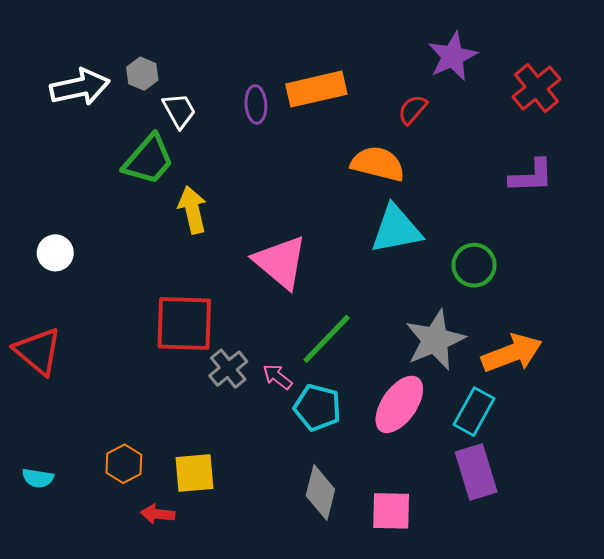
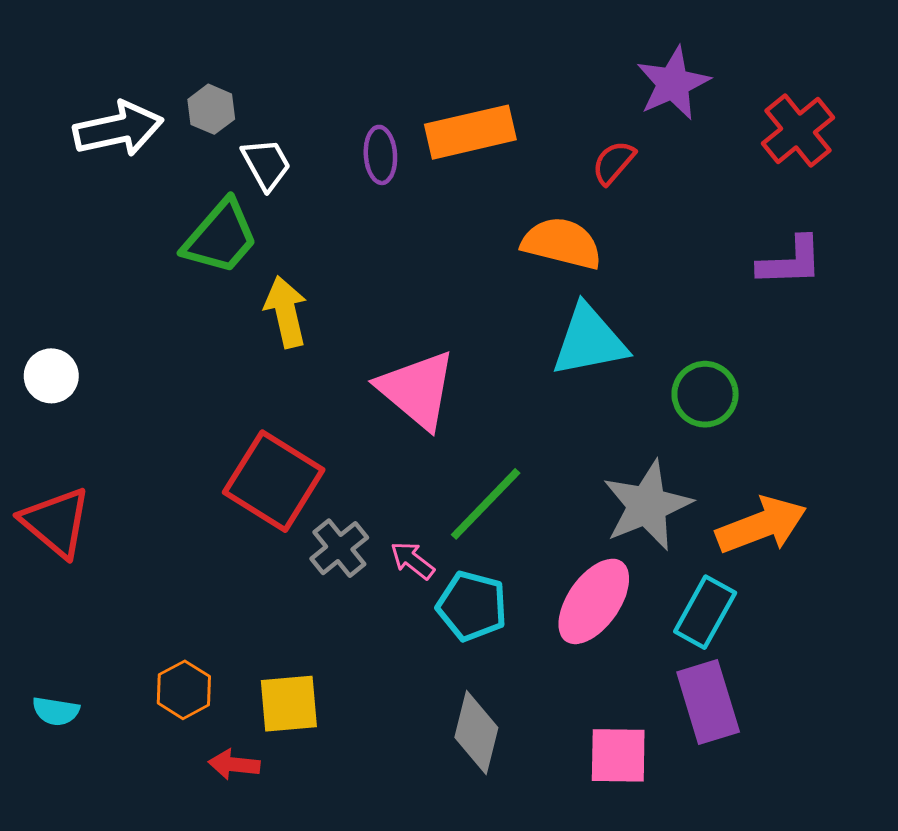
white circle: (55, 253) -> (51, 376), moved
red square: (184, 324) -> (274, 481), turned 30
pink square: (391, 511) -> (618, 755), moved

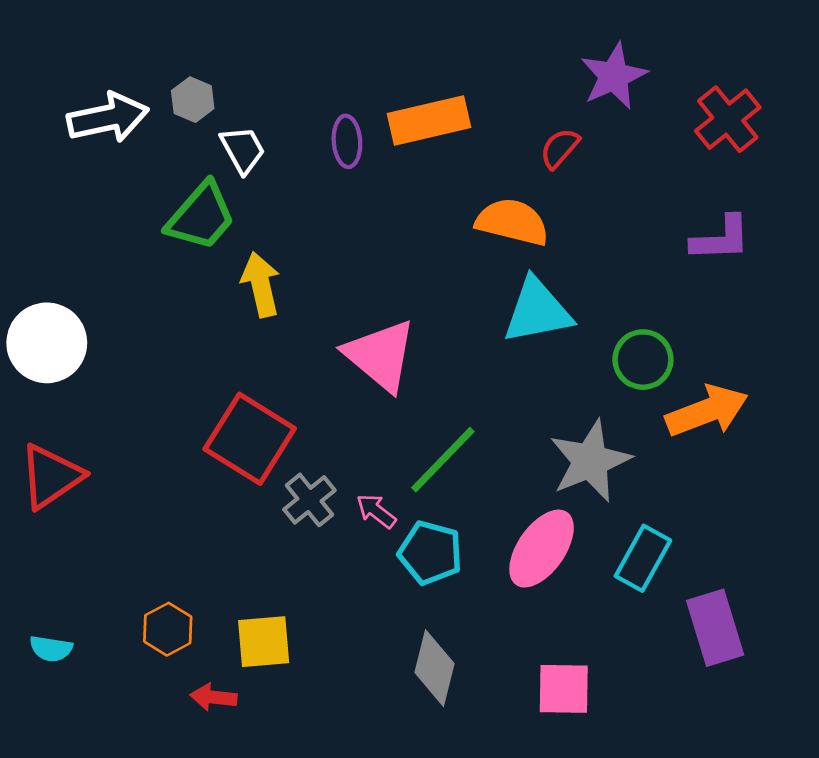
white circle: (51, 376) -> (47, 343), size x1.6
red triangle: (56, 522) -> (51, 476), turned 46
orange arrow: (761, 525) -> (707, 411), moved
purple rectangle: (708, 702) -> (715, 628), moved

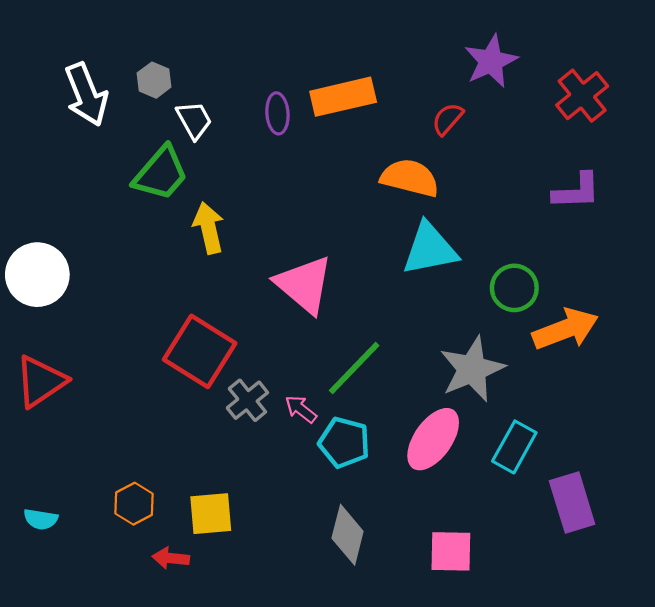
white arrow: (108, 118) -> (86, 94), turned 80

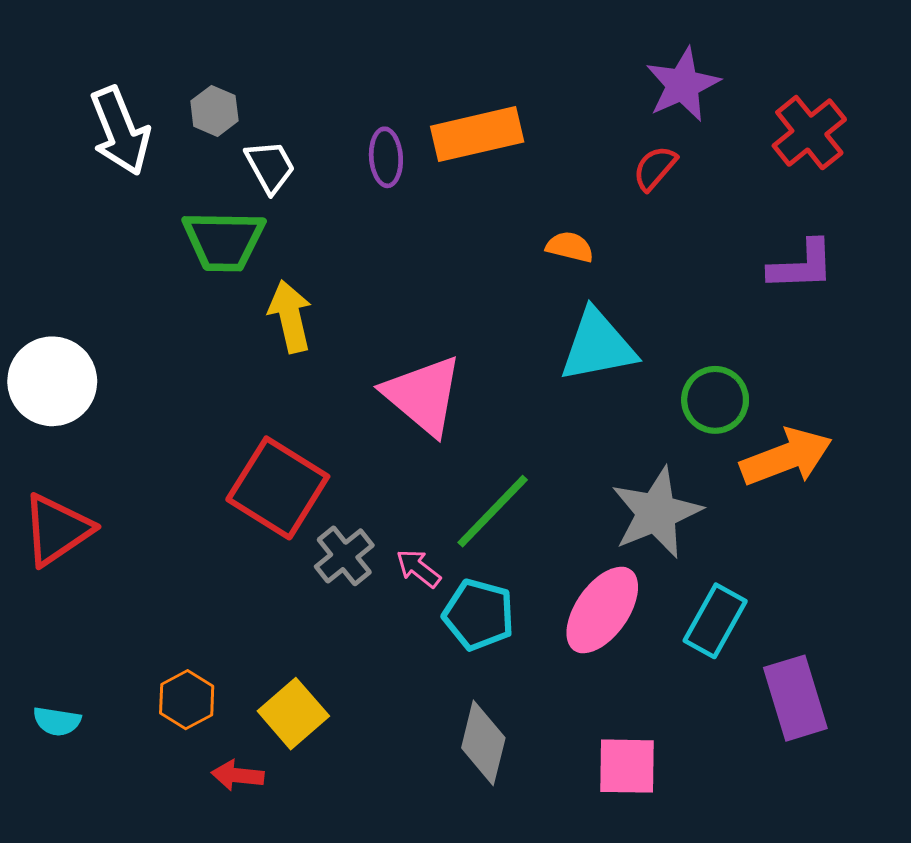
red semicircle: (448, 119) -> (655, 168), moved
green trapezoid: (161, 173) -> (224, 241), turned 50
orange semicircle: (410, 178) -> (570, 247), size x0.6
yellow square: (211, 514) -> (293, 714), turned -36

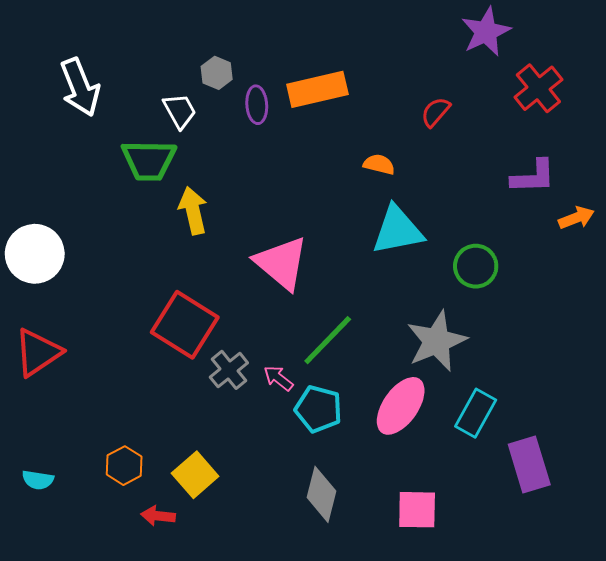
purple star: (683, 85) -> (486, 32), moved
gray hexagon: (214, 111) -> (217, 73), moved
orange arrow: (786, 457) -> (576, 218), moved, size x0.6

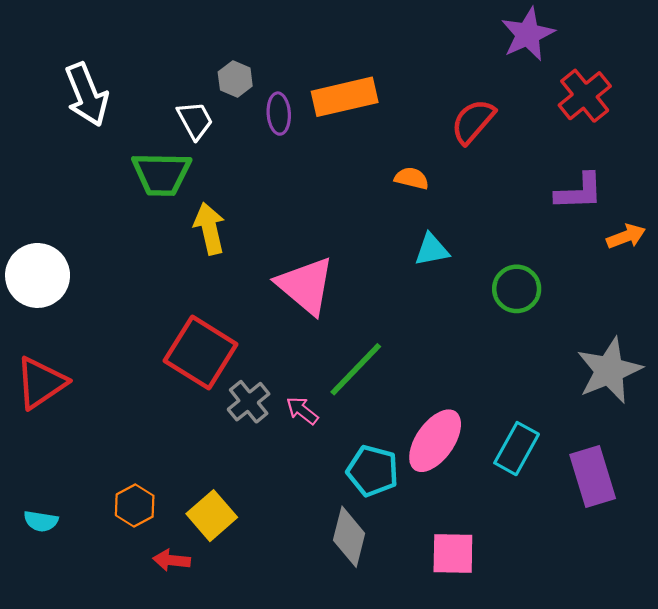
red semicircle: (436, 112) -> (473, 121), size x1.4
cyan triangle: (398, 230) -> (432, 250), size x0.6
gray star: (437, 341) -> (609, 370), moved
cyan pentagon: (318, 409) -> (373, 471), moved
purple rectangle: (529, 464) -> (593, 476), moved

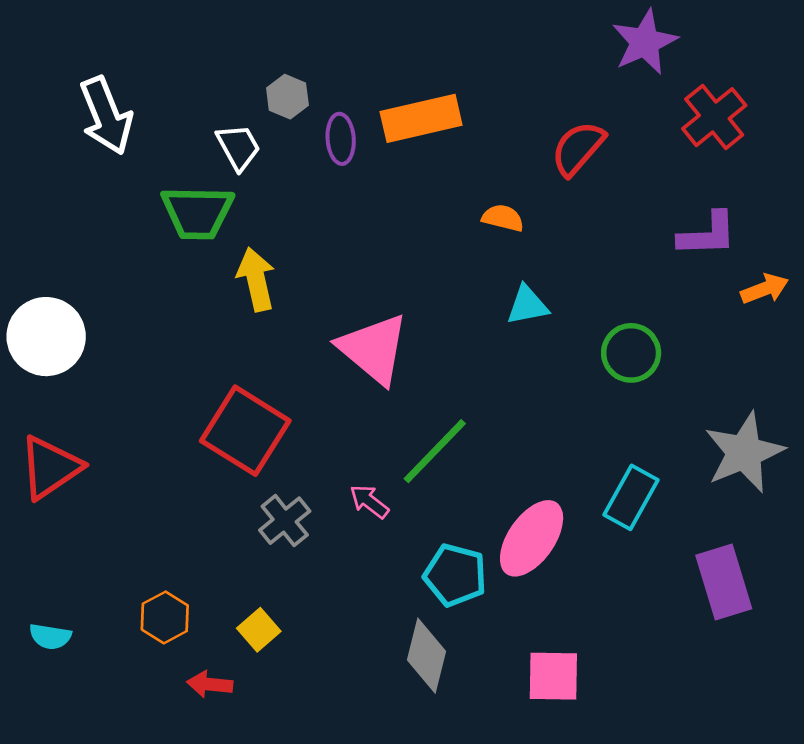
gray cross: (249, 402) -> (285, 521), moved
cyan rectangle: (517, 449) -> (631, 497), moved
yellow square: (212, 516) -> (259, 630), size x0.7

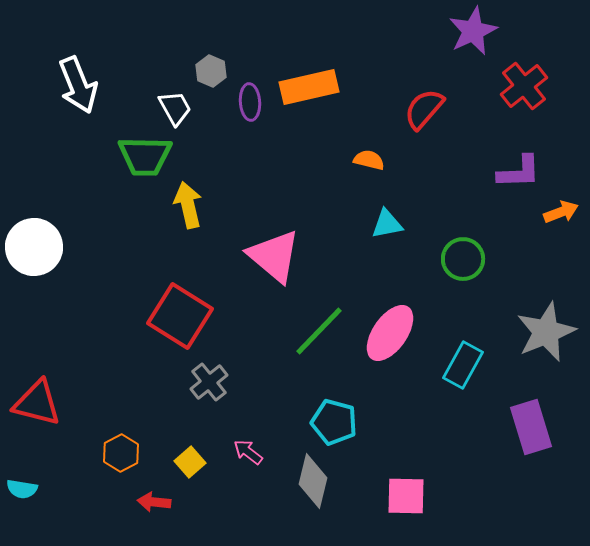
red triangle: (50, 467) -> (37, 403), moved, turned 48
pink arrow: (369, 502) -> (248, 452), moved
pink ellipse: (532, 538) -> (390, 333), moved
cyan semicircle: (50, 637) -> (22, 489), moved

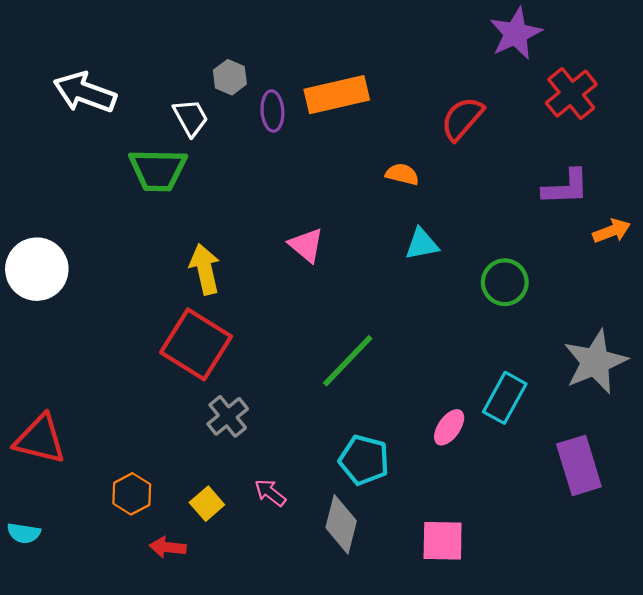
white arrow: (78, 85) -> (85, 92), turned 132
yellow arrow: (188, 205) -> (205, 269), moved
pink triangle: (274, 256) -> (306, 245), moved, size x0.6
pink ellipse: (390, 333) -> (449, 427), moved, size x0.6

